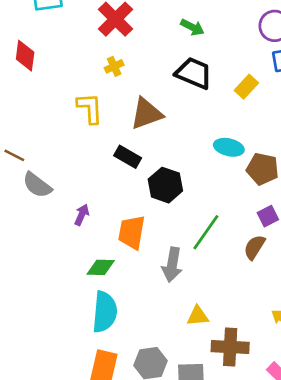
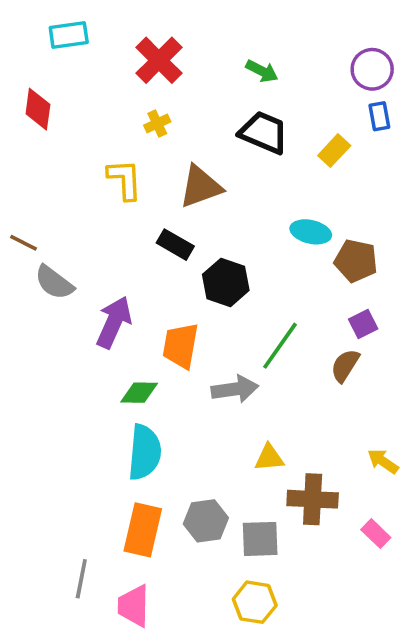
purple arrow: (82, 215) -> (114, 322), size x1.8
gray arrow: (172, 265) -> (235, 389), turned -108

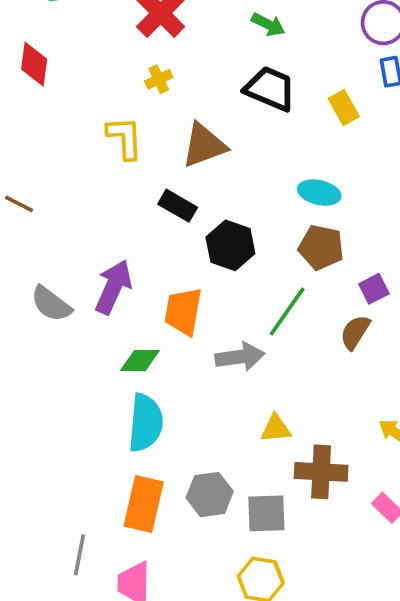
yellow rectangle: (334, 151) -> (344, 108), turned -72
brown pentagon: (356, 261) -> (321, 247), moved
gray semicircle: (54, 282) -> (51, 304), moved

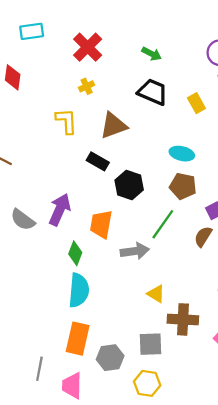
green diamond: (140, 361) -> (75, 253), turned -70
yellow triangle: (276, 428) -> (156, 294), turned 36
gray hexagon: (210, 495) -> (110, 358), moved

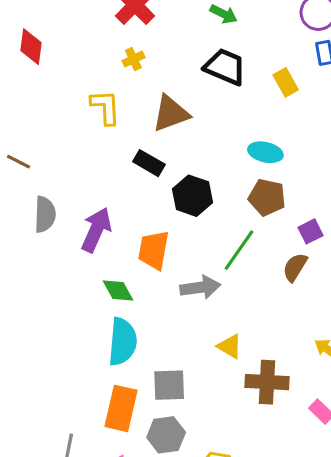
gray semicircle: (23, 220) -> (45, 214), moved, turned -125
green diamond: (75, 253) -> (118, 290), turned -50
gray square: (150, 344) -> (169, 385), moved

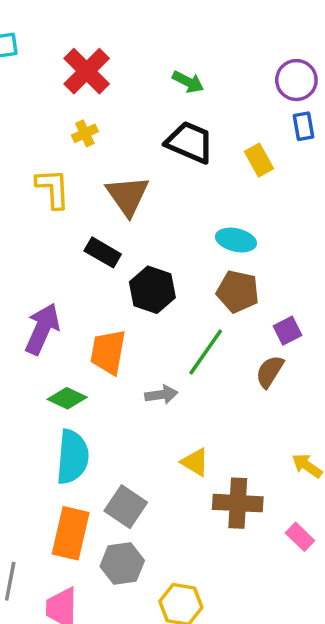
brown triangle: (171, 113) -> (128, 196), turned -45
gray arrow: (200, 287) -> (161, 395), size x0.7
green diamond: (118, 290) -> (67, 398), turned -36
gray square: (169, 385) -> (126, 507), turned 36

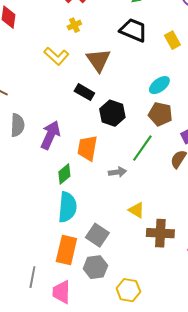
yellow L-shape: (53, 188) -> (56, 56), turned 135
cyan ellipse: (236, 240) -> (159, 85), turned -50
green diamond: (67, 398) -> (64, 174), turned -65

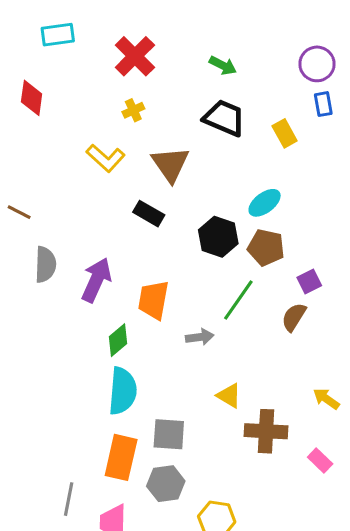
black hexagon: (112, 113) -> (218, 237), moved
gray square: (97, 235) -> (169, 434), turned -30

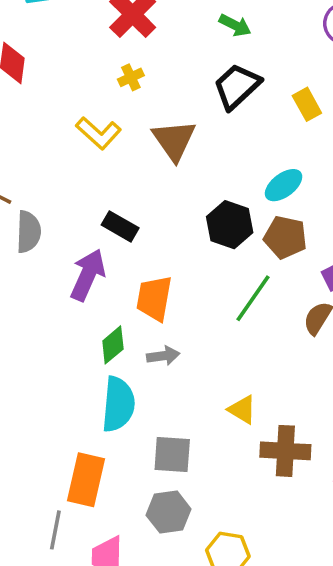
black trapezoid: (224, 118) -> (237, 86), turned -66
black rectangle: (149, 214) -> (120, 226), moved
gray semicircle: (45, 265) -> (28, 232), moved
gray arrow: (200, 337) -> (163, 356), moved
orange rectangle: (121, 457) -> (86, 480), moved

